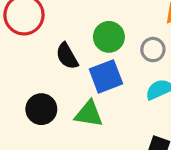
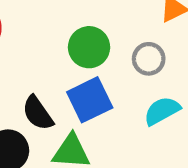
black semicircle: (67, 56) -> (38, 113), moved

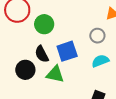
green circle: (89, 47) -> (44, 24), moved

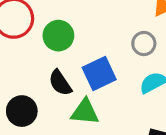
black circle: (25, 70) -> (22, 111), moved

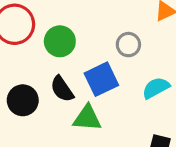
gray circle: (144, 44) -> (128, 45), moved
black circle: (22, 111) -> (23, 100), moved

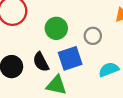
green circle: (60, 41) -> (56, 28), moved

